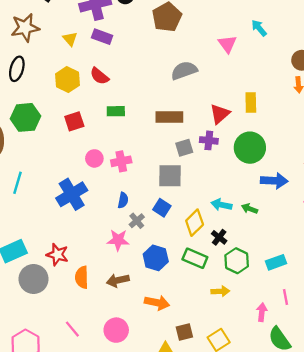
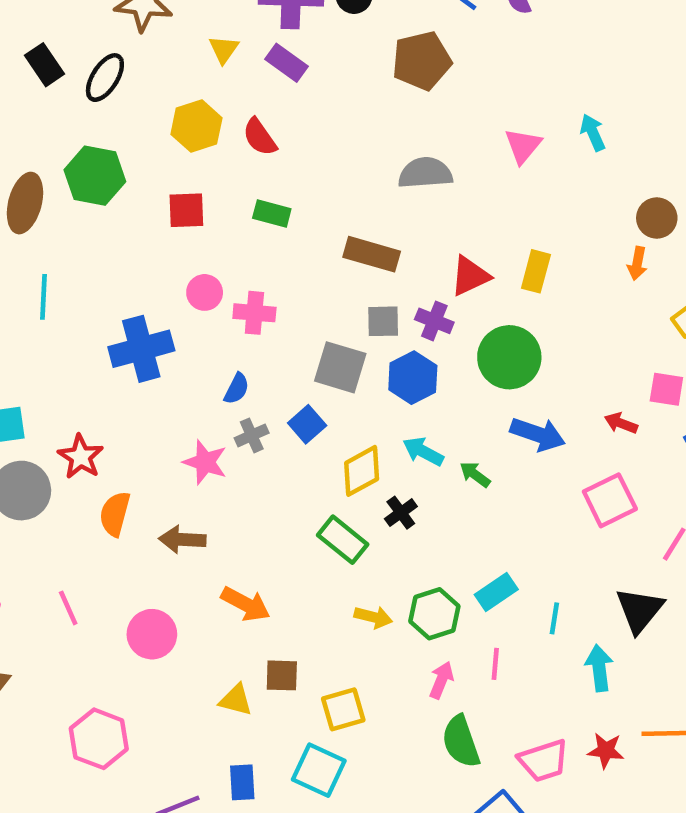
cyan line: (17, 183) -> (43, 297), turned -30
blue hexagon: (156, 258) -> (413, 378), moved
green hexagon: (237, 261) -> (434, 614), moved
cyan rectangle: (276, 262) -> (496, 592), turned -30

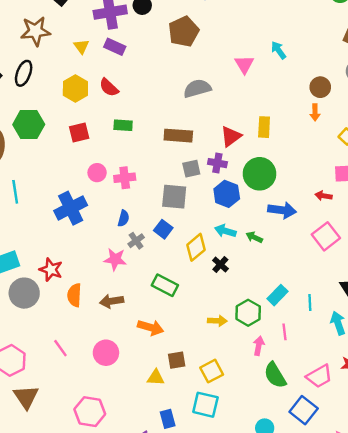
blue hexagon: (413, 378) -> (227, 194), moved
green rectangle: (343, 540) -> (165, 285), moved

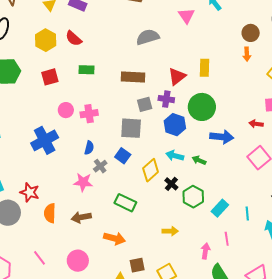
green hexagon: (248, 313) -> (193, 197), moved

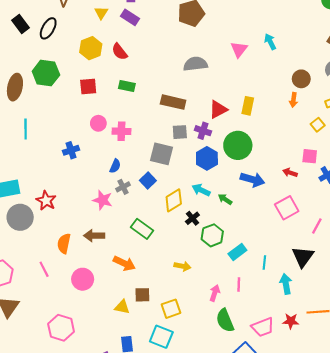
blue cross: (45, 140) -> (71, 150), size x0.6
orange semicircle: (50, 213) -> (64, 243), moved

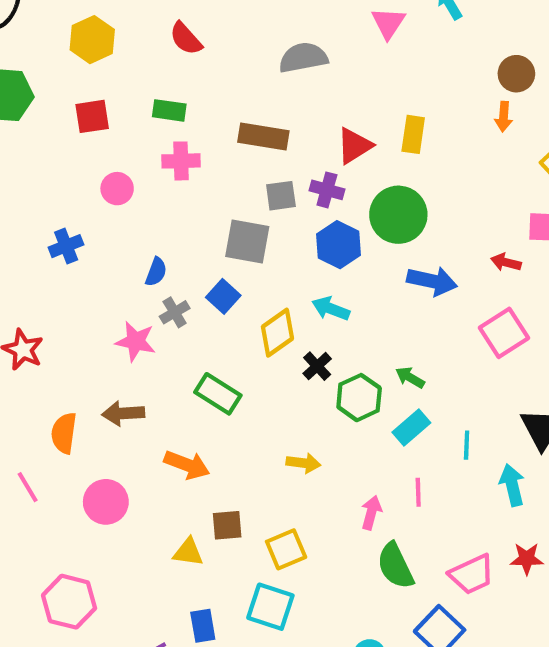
red semicircle: (120, 52) -> (186, 39), moved
pink cross: (121, 131) -> (181, 161), moved
green arrow: (225, 199) -> (410, 377), moved

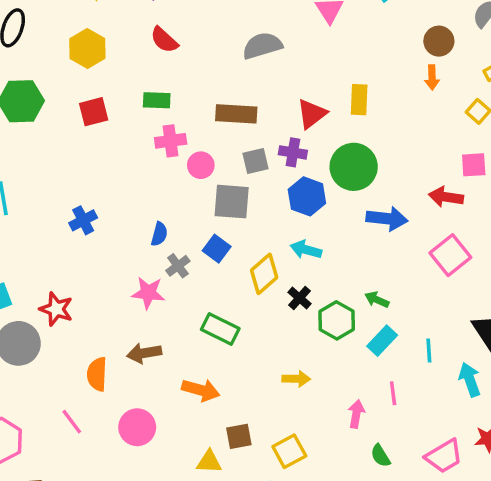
pink circle: (117, 189) -> (201, 165), moved
red arrow: (506, 262) -> (446, 197), size x1.4
green semicircle: (395, 566) -> (380, 456), size x0.6

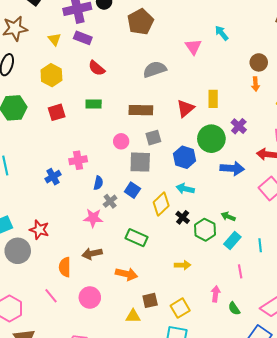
pink cross: (171, 141) -> (78, 160), moved
purple cross: (293, 152) -> (239, 126), moved, turned 35
pink arrow: (356, 414) -> (216, 294), moved

